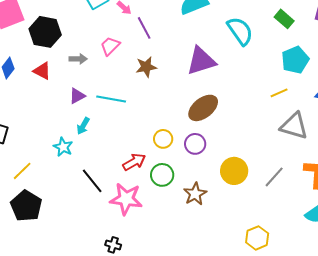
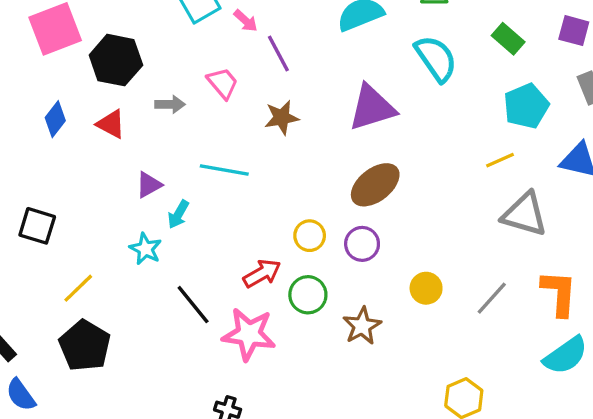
pink trapezoid: (110, 46) -> (223, 83), turned 95
purple triangle: (77, 96) -> (149, 185), moved
yellow circle: (234, 171) -> (426, 288), size x0.7

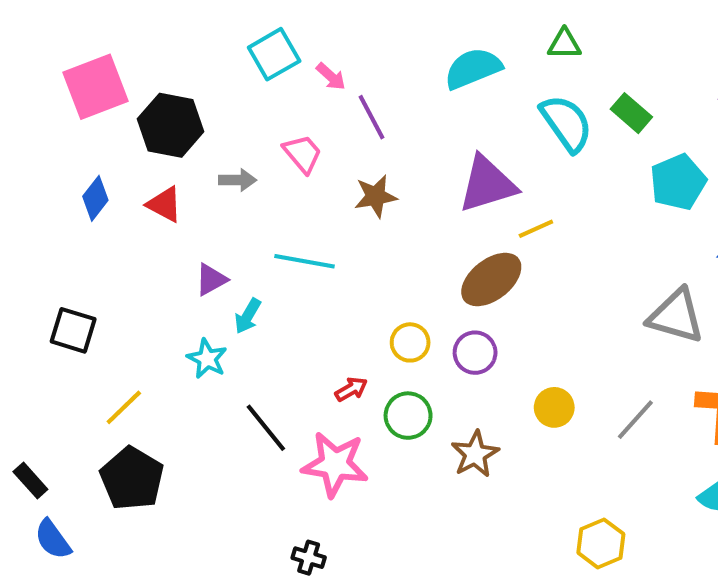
green rectangle: (508, 39) -> (631, 113), moved
yellow line: (500, 160) -> (536, 229), moved
red arrow: (262, 273) -> (351, 389), size x0.7

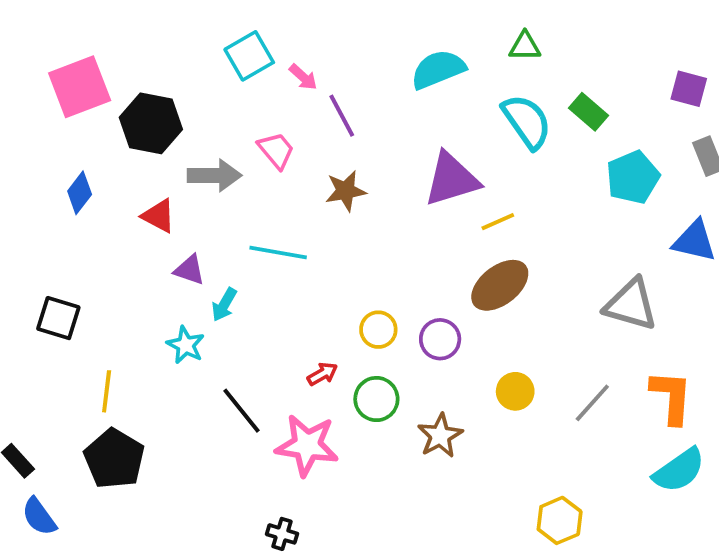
gray arrow: (238, 180) -> (215, 175), size x1.5
red triangle: (164, 204) -> (159, 216), moved
purple triangle: (211, 280) -> (189, 270), turned 48
brown ellipse: (491, 280) -> (500, 285), moved
yellow line: (124, 407) -> (107, 391), turned -39

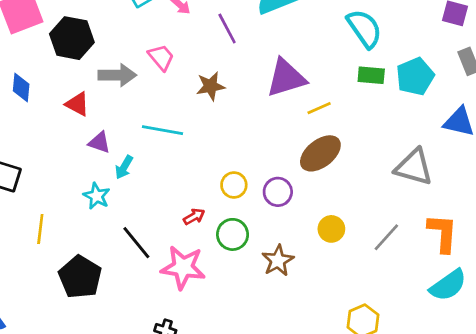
green rectangle: (588, 112) -> (371, 75), moved, turned -36
purple line: (342, 116) -> (227, 28), moved
cyan semicircle: (527, 121) -> (364, 28), moved
blue diamond: (80, 193) -> (21, 88), turned -32
black pentagon: (114, 459) -> (80, 277), moved

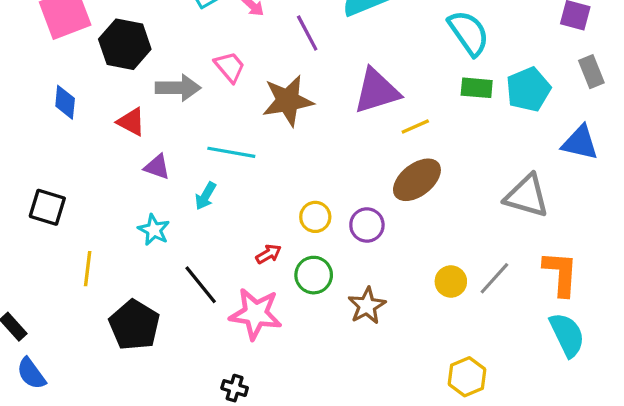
brown star: (211, 86) -> (288, 101), size x1.5
cyan arrow: (124, 167) -> (205, 196), moved
yellow circle: (331, 229) -> (451, 281), moved
cyan semicircle: (448, 285) -> (567, 335), turned -81

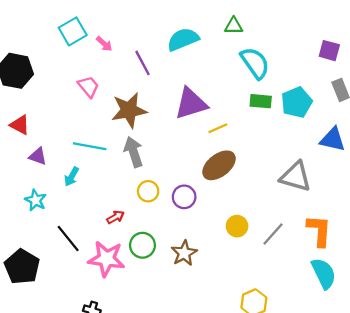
gray arrow: (178, 88) -> (133, 152), moved, turned -108
green circle: (314, 275) -> (142, 245), moved
yellow circle: (451, 281) -> (237, 226), moved

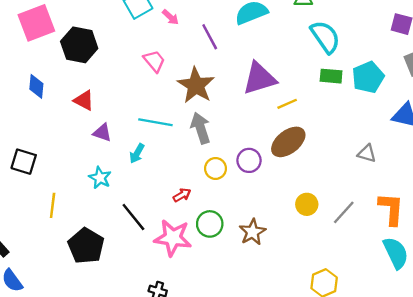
brown star: (129, 110) -> (196, 85), turned -30
gray triangle: (296, 177) -> (367, 153), size x0.6
purple circle: (184, 197) -> (249, 160), moved

